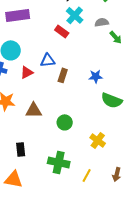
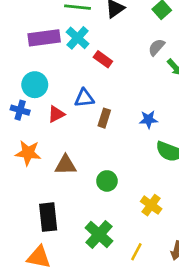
cyan cross: (75, 15) -> (78, 38), moved
gray semicircle: (102, 22) -> (156, 47), turned -40
black rectangle: (21, 149) -> (48, 217), size x1.5
green cross: (59, 162) -> (99, 234), turned 30

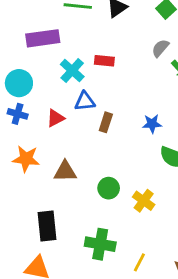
cyan cross: (78, 38) -> (72, 71), moved
red rectangle: (103, 59) -> (104, 61), turned -30
cyan circle: (35, 85) -> (19, 83), moved
yellow cross: (151, 205) -> (144, 201), moved
green cross: (99, 234) -> (100, 244), turned -32

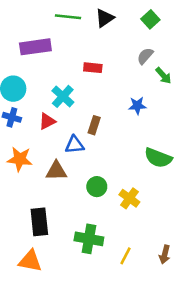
cyan cross: (72, 71) -> (63, 96), moved
blue triangle: (85, 101) -> (75, 145), moved
blue star: (152, 124) -> (137, 106), moved

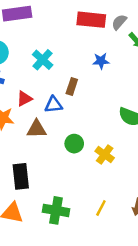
red rectangle: (93, 68) -> (91, 20), moved, size x1.6
blue star: (137, 106) -> (101, 61), moved
red triangle: (47, 121) -> (24, 99), moved
green cross: (89, 239) -> (56, 210), moved

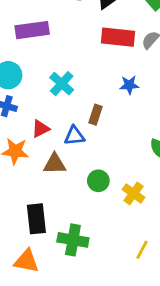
yellow line: (101, 208) -> (142, 250), moved
green cross: (56, 210) -> (73, 240), moved

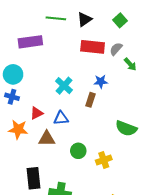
cyan cross: (62, 84) -> (64, 86), moved
brown rectangle: (95, 115) -> (90, 100), moved
yellow cross: (134, 193) -> (104, 160), turned 35

